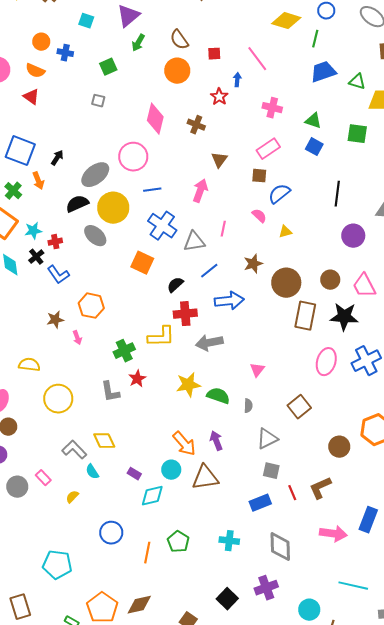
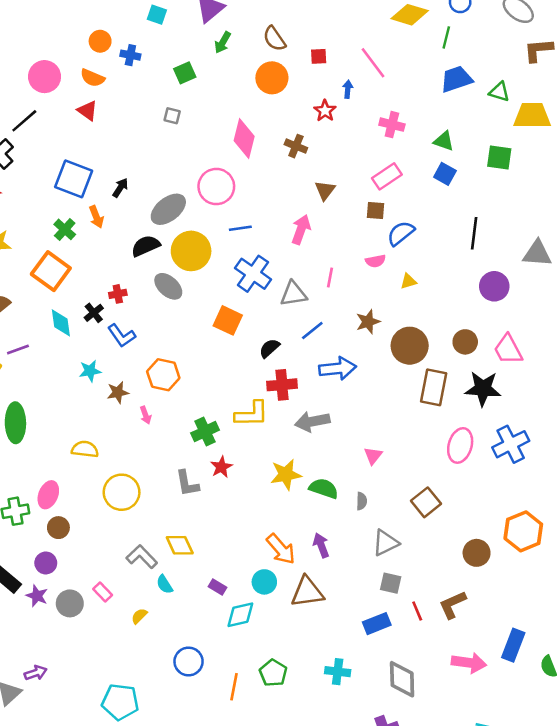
pink semicircle: (259, 216) -> (375, 261), turned 126
cyan star: (33, 231) -> (90, 371), moved

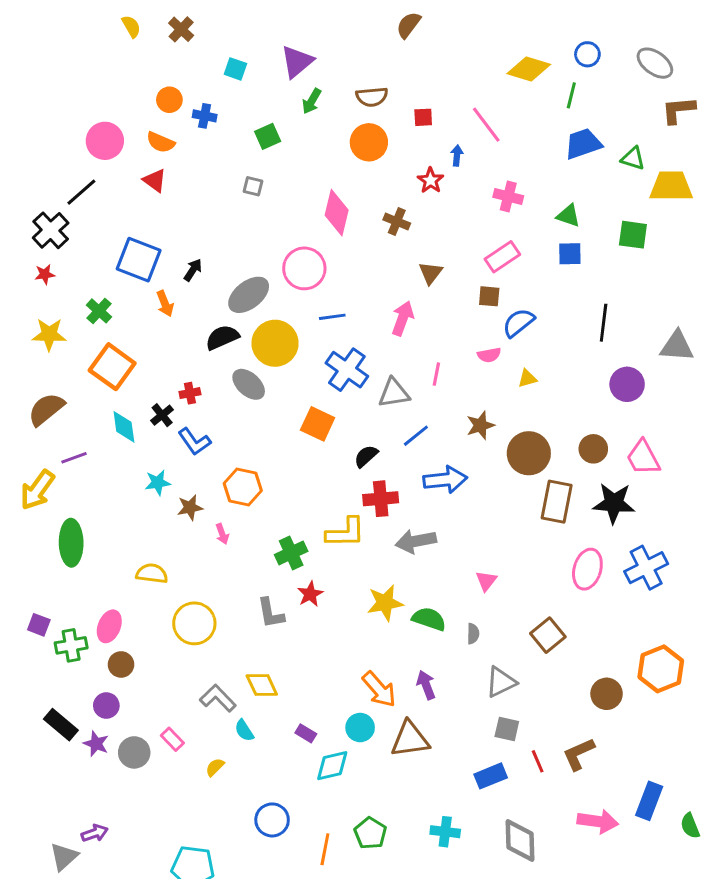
brown semicircle: (274, 39) -> (372, 97), turned -60
blue square: (445, 174) -> (570, 254), turned -30
green cross: (65, 229) -> (99, 311), moved

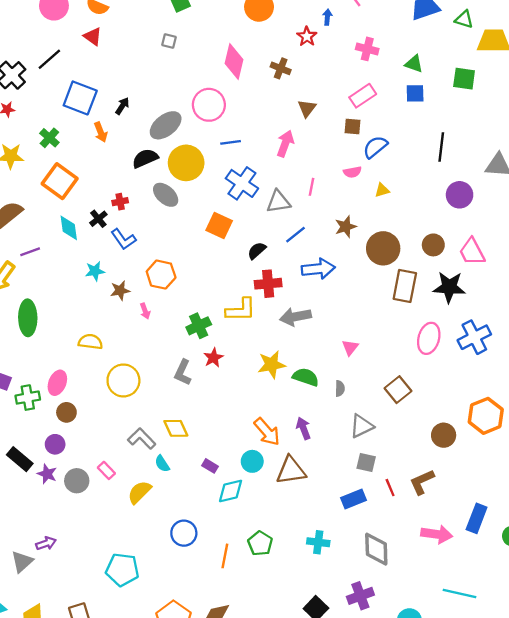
black line: (81, 192) -> (49, 59), moved
gray L-shape: (271, 613) -> (183, 373), turned 35
yellow semicircle: (215, 767) -> (139, 492), size x1.6

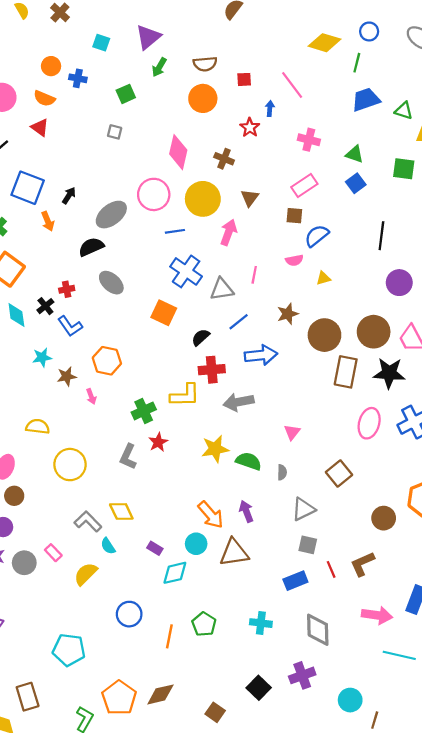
blue square: (415, 93) -> (356, 183), turned -36
yellow circle: (186, 163) -> (203, 199), moved
brown circle: (433, 245) -> (374, 332), size x1.5
cyan line: (460, 594) -> (399, 655), moved

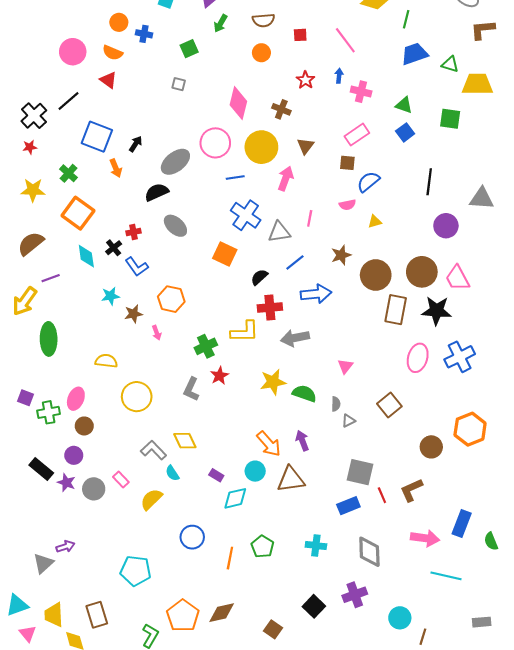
orange circle: (203, 98) -> (261, 53), size x0.7
blue arrow: (270, 108) -> (339, 76), moved
gray triangle: (303, 509) -> (348, 421), moved, size x0.6
gray square: (308, 545) -> (360, 472), size x1.5

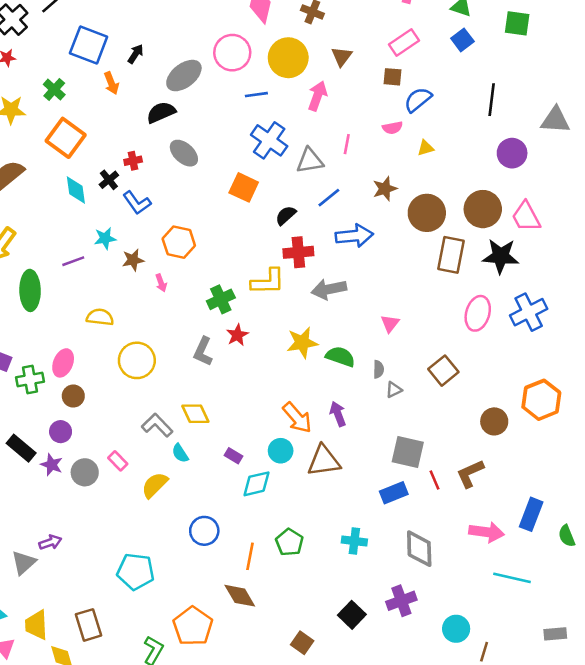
purple line: (51, 278) -> (73, 261), moved
brown diamond: (222, 613) -> (240, 596), moved, turned 72

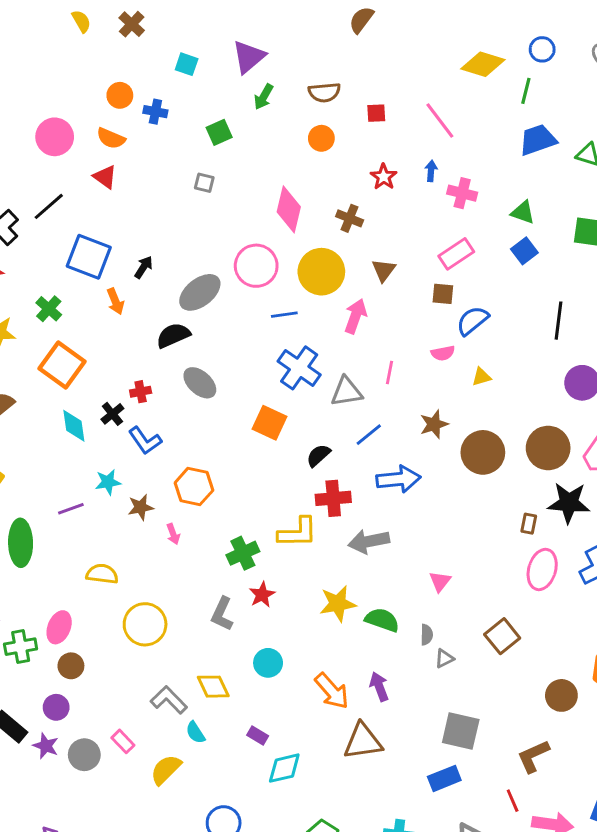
brown rectangle: (451, 255) -> (529, 524), moved, size x0.5
cyan circle: (281, 451) -> (268, 663), moved
red line: (434, 480) -> (513, 801), moved

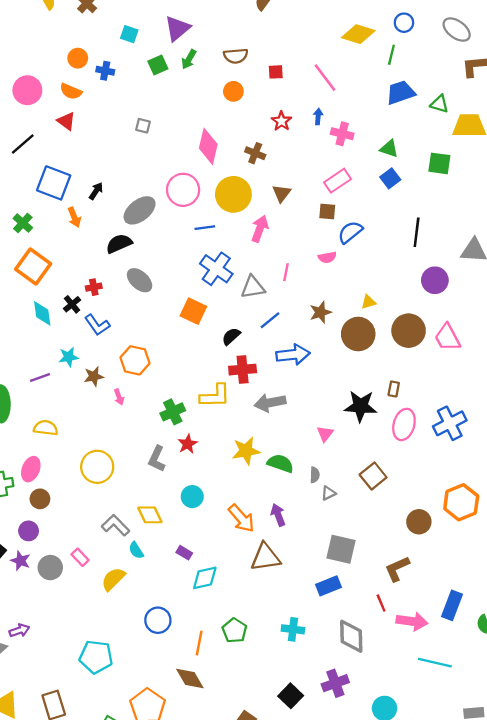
green square: (219, 132) -> (158, 65), moved
yellow triangle: (481, 377) -> (368, 302), moved
black star: (569, 503) -> (360, 406), moved
yellow semicircle: (102, 574) -> (46, 428), moved

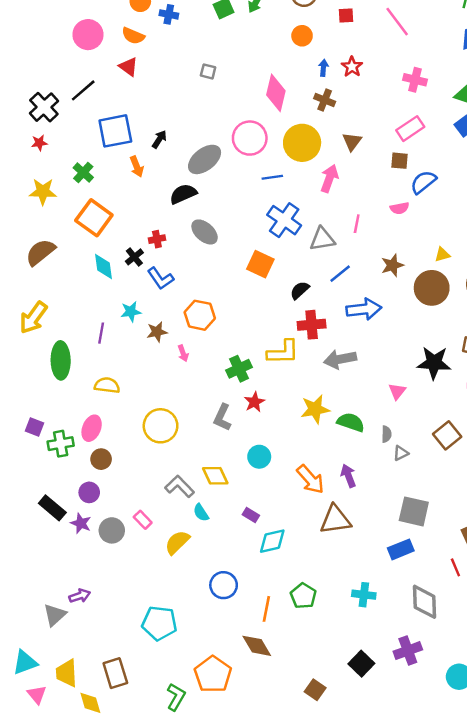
blue arrow: (318, 117) -> (323, 68), moved
blue square: (54, 183) -> (115, 131), turned -32
purple line: (40, 378) -> (101, 333), turned -60

